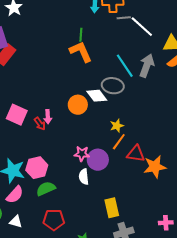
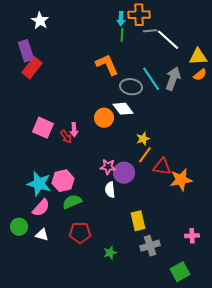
green line: (81, 35) -> (122, 35), moved
gray ellipse: (113, 86) -> (131, 87), moved

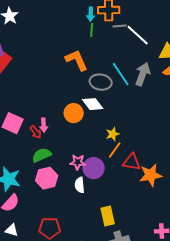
pink hexagon: (63, 181) -> (47, 178), moved
green semicircle: (72, 202) -> (42, 155), moved

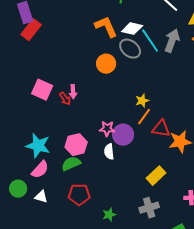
gray ellipse: (101, 82) -> (130, 49), turned 30
white diamond: (93, 104) -> (132, 29), moved, turned -40
orange circle: (74, 113) -> (106, 64), moved
green semicircle: (42, 155) -> (71, 164), moved
yellow rectangle: (108, 216) -> (156, 176), moved, turned 60

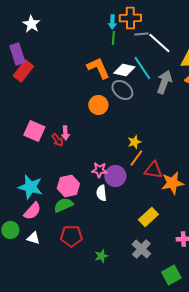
cyan line: (150, 41) -> (142, 68), moved
gray cross: (149, 208) -> (141, 249), turned -30

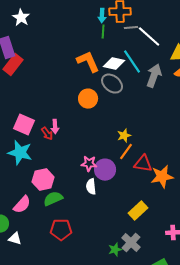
pink hexagon: (68, 186) -> (43, 180), moved
cyan star: (30, 187) -> (20, 153), moved
white triangle: (33, 238) -> (15, 239), moved
green star: (101, 256) -> (115, 250), moved

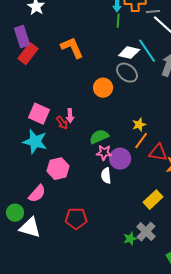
gray line: (131, 28) -> (153, 12), moved
orange L-shape: (88, 62) -> (72, 48), moved
green semicircle: (53, 199) -> (99, 137), moved
white triangle: (15, 239) -> (30, 228), size x1.6

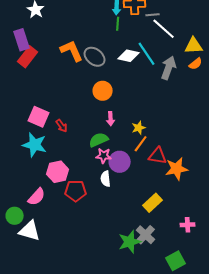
gray ellipse: (127, 73) -> (95, 57), moved
pink arrow: (70, 116) -> (111, 119), moved
red pentagon: (76, 219) -> (76, 191), moved
green star: (130, 239) -> (130, 242), size x1.6

